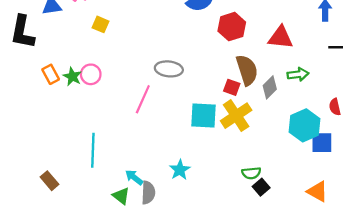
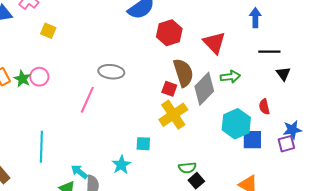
red triangle: (281, 37) -> (214, 43), turned 40
gray diamond: (270, 87) -> (204, 89), size x1.5
cyan square: (204, 116) -> (143, 144), moved, size x0.6

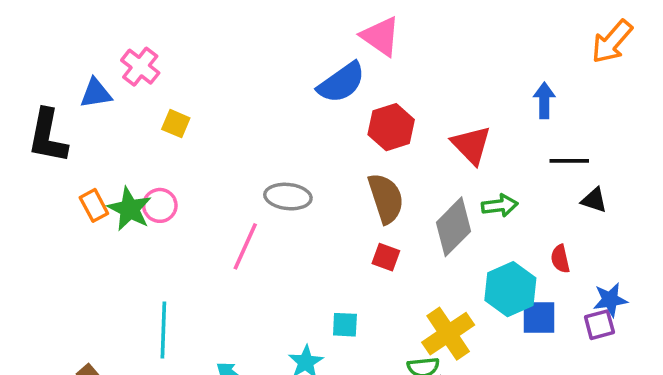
brown semicircle: (183, 73) -> (386, 198), moved
black triangle: (283, 74) -> (594, 200), turned -35
green star: (22, 79) -> (130, 209), size x1.4
red square: (169, 89) -> (386, 257), moved
yellow cross: (173, 115) -> (448, 334), moved

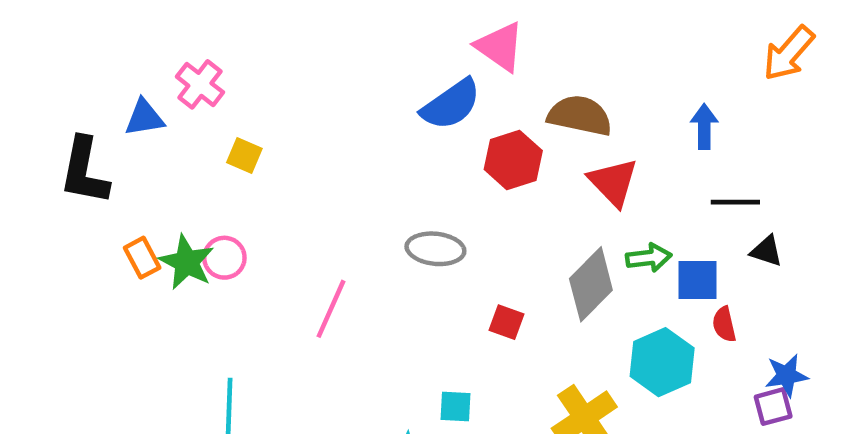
gray ellipse: (288, 197) -> (435, 249), moved
brown semicircle: (386, 198) -> (580, 116), moved, turned -60
blue square: (539, 318) -> (698, 280), moved

